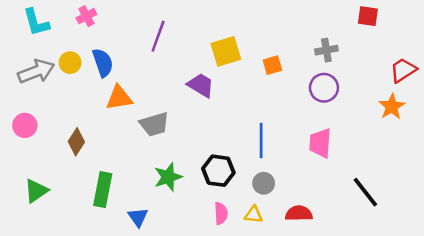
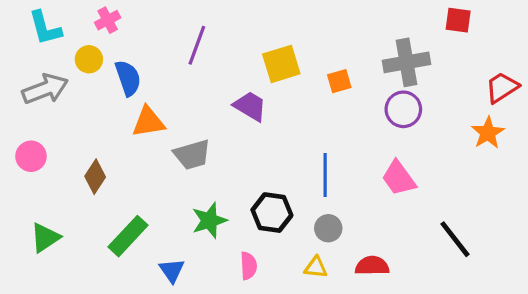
gray cross: (326, 50) -> (406, 62), size x1.6
yellow circle: (70, 63) -> (89, 59), moved
pink trapezoid: (320, 143) -> (399, 178), turned -40
green rectangle: (103, 190) -> (128, 236), turned 32
pink semicircle: (221, 213) -> (248, 266), moved

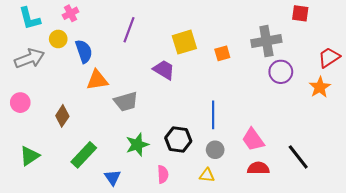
purple circle: (403, 109) -> (281, 72), moved
pink trapezoid: (399, 178) -> (253, 139), moved
red semicircle: (372, 266) -> (258, 168), moved

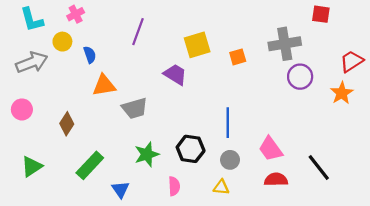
blue semicircle: (84, 51) -> (90, 55), size x0.7

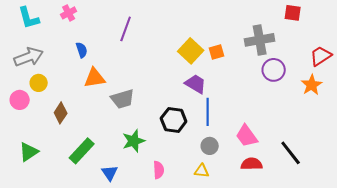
yellow circle: (62, 42) -> (39, 83), moved
yellow square: (197, 45) -> (191, 51), moved, turned -30
purple trapezoid: (175, 74) -> (196, 84), moved
black hexagon: (191, 149) -> (174, 120), moved

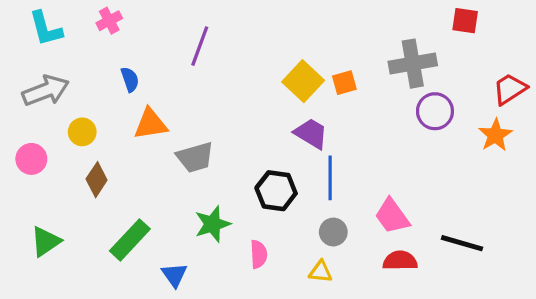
yellow circle: (39, 83) -> (82, 132), moved
black line: (291, 153) -> (462, 243), turned -36
pink semicircle: (159, 170) -> (259, 254), moved

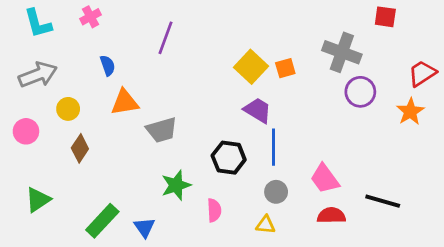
gray cross: (413, 64) -> (342, 52), turned 30
green rectangle: (130, 240) -> (102, 221), moved

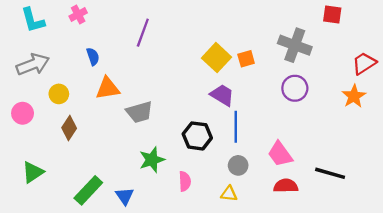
purple circle: (360, 92) -> (295, 88), moved

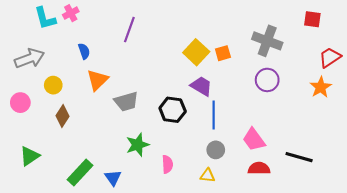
red square: (332, 15) -> (312, 19), moved
cyan L-shape: (33, 20) -> (45, 18), moved
orange triangle: (108, 88) -> (97, 80), turned -35
black hexagon: (197, 136) -> (173, 110), moved

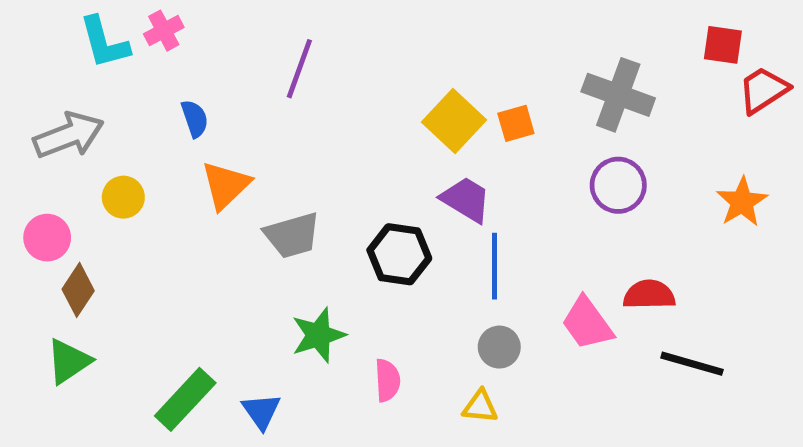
red trapezoid: (330, 57) -> (763, 90), moved
brown diamond: (63, 116) -> (78, 290), moved
red semicircle: (259, 168) -> (649, 295), moved

